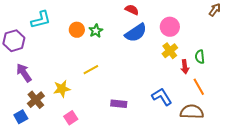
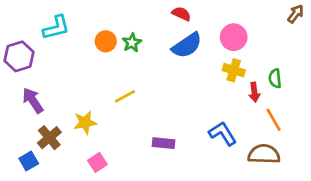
yellow cross: (170, 51) -> (234, 70), turned -35

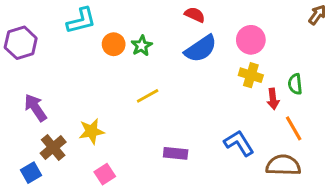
cyan L-shape: (56, 28) -> (81, 21), moved
purple hexagon: (19, 56) -> (21, 43), moved
yellow line: (125, 96) -> (148, 96), moved

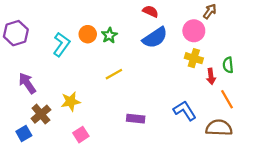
brown arrow: (317, 15) -> (210, 11), moved
cyan L-shape: (81, 21) -> (61, 44), moved, turned -40

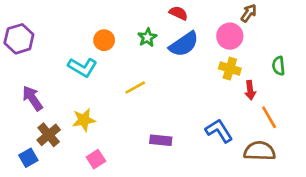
green star: (109, 35) -> (147, 37), moved
cyan L-shape: (61, 44) -> (82, 67), moved, turned 85
green semicircle: (228, 65) -> (278, 66), moved

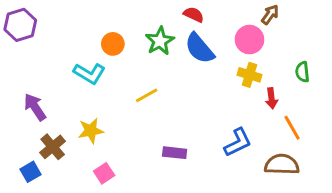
green star: (147, 37) -> (160, 41), size x1.4
purple hexagon: (19, 39) -> (20, 25), moved
blue semicircle: (184, 44) -> (200, 48), turned 84
blue L-shape: (219, 131) -> (238, 142), turned 96

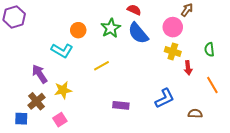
purple arrow: (35, 107) -> (40, 74), moved
orange line: (292, 128) -> (212, 85), moved
brown semicircle: (282, 164) -> (195, 114), size x0.6
blue square: (31, 172) -> (21, 119), turned 32
pink square: (104, 173) -> (60, 120), moved

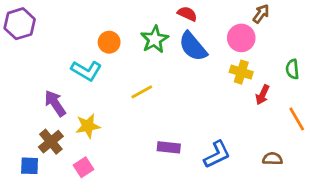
red arrow: (188, 68) -> (263, 95), turned 32
blue L-shape: (165, 98) -> (217, 154), moved

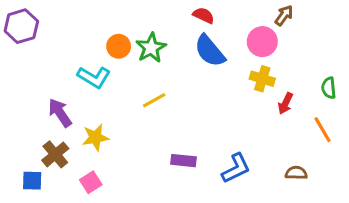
green star: (155, 39) -> (151, 48), moved
green semicircle: (292, 69) -> (329, 88), moved

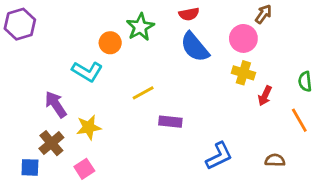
red semicircle: (204, 15) -> (189, 14), turned 144
green star: (151, 48) -> (140, 27), moved
purple rectangle: (183, 161) -> (170, 122), moved

